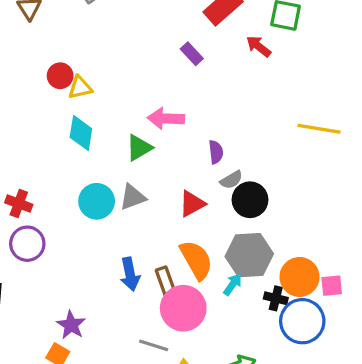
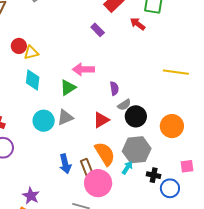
orange circle: (299, 277) -> (172, 126), moved
blue circle: (302, 321) -> (170, 188), size x0.7

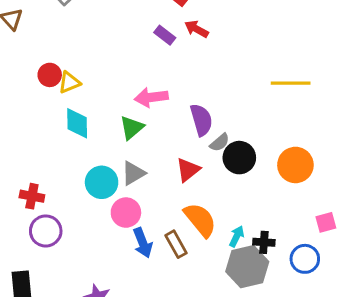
red arrow: (138, 24) -> (196, 29), moved
purple semicircle: (114, 88) -> (201, 120), size x1.5
gray hexagon: (137, 150) -> (247, 267), moved
black cross: (154, 175) -> (264, 242), moved
pink circle: (98, 183) -> (126, 213), moved, size x0.7

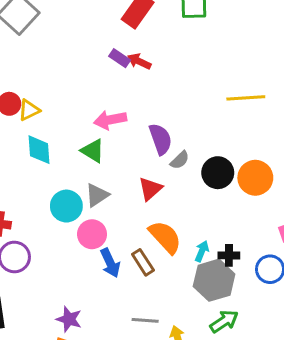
red arrow: (196, 29) -> (139, 61), moved
green triangle: (132, 128) -> (93, 151), turned -45
black circle: (239, 158) -> (218, 173), moved

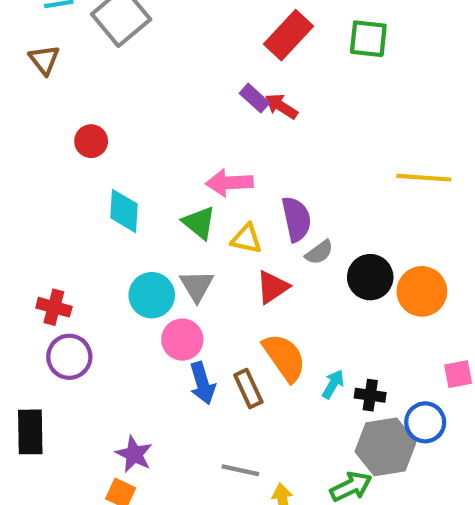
yellow triangle: (29, 110) -> (246, 239), moved, turned 30
gray triangle: (97, 195) -> (197, 286), turned -35
gray hexagon: (214, 280) -> (385, 447), moved

